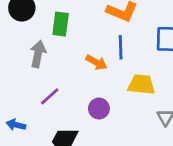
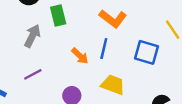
green rectangle: (61, 24) -> (58, 16), turned -36

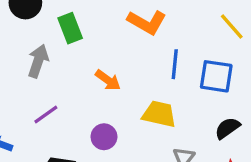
blue line: (104, 49) -> (175, 64), moved
blue square: (147, 52) -> (216, 76), moved

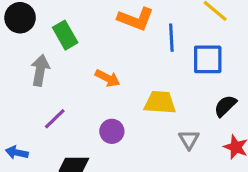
blue line: (175, 64) -> (171, 38), moved

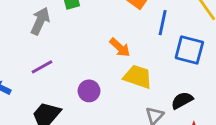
orange arrow: (108, 78) -> (120, 47), moved
black semicircle: (225, 106) -> (182, 100), moved

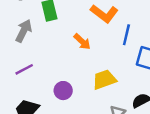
orange arrow: (120, 47) -> (82, 42), moved
yellow trapezoid: (138, 77) -> (104, 80), turned -40

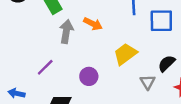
gray arrow: (24, 31) -> (66, 31), moved

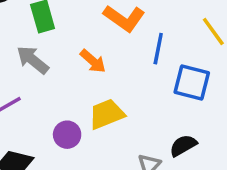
gray arrow: (66, 31) -> (33, 60), moved, turned -75
yellow trapezoid: (125, 54) -> (107, 114), moved

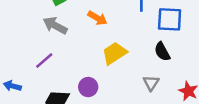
purple circle: (67, 135) -> (88, 87), moved
black semicircle: (183, 145) -> (162, 52), moved, turned -78

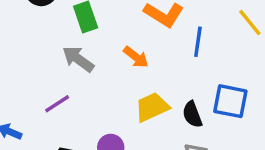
blue square: (170, 19) -> (230, 101), moved
black semicircle: (162, 52) -> (192, 114), moved

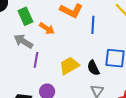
orange arrow: (136, 57) -> (47, 28), moved
purple line: (57, 104) -> (36, 60), moved, turned -42

